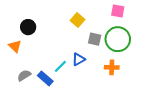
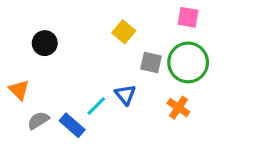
orange triangle: (15, 46) -> (19, 90), moved
blue triangle: (78, 59) -> (125, 95), turned -40
orange cross: (112, 67) -> (178, 108), turned 32

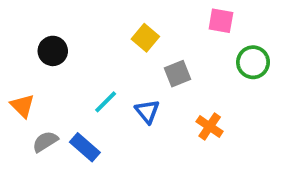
gray square: (151, 62) -> (177, 74), turned -35
green circle: (188, 62) -> (253, 62), moved, size x0.7
cyan line: (96, 106) -> (106, 102), moved

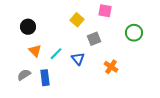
pink square: (221, 21) -> (105, 11), moved
orange triangle: (23, 106) -> (35, 51), moved
blue rectangle: (85, 147) -> (45, 78), turned 42

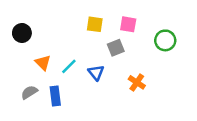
pink square: (105, 11) -> (128, 24), moved
yellow square: (77, 20) -> (95, 24), turned -32
black circle: (28, 27) -> (22, 33), moved

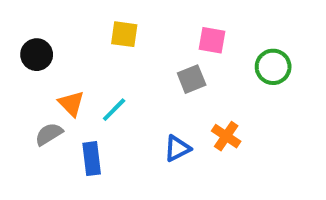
yellow square: (95, 24) -> (124, 34), moved
blue triangle: (96, 73) -> (177, 148), moved, turned 42
gray semicircle: (29, 92) -> (49, 134), moved

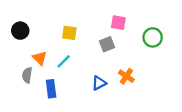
yellow square: (124, 34) -> (69, 33), moved
gray semicircle: (49, 134) -> (27, 75), turned -49

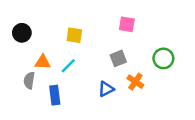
green circle: (153, 37) -> (163, 58), moved
gray square: (107, 44) -> (118, 58), moved
orange triangle: (40, 58) -> (43, 62), turned -42

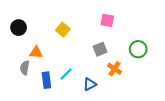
yellow square: (74, 35) -> (63, 30), turned 32
cyan line: (68, 66) -> (66, 74), moved
blue triangle: (106, 89) -> (90, 84), moved

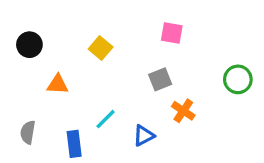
green circle: (138, 49) -> (238, 79), moved
gray semicircle: (25, 68) -> (28, 132), moved
blue rectangle: (46, 80) -> (74, 144), moved

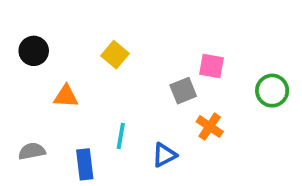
pink square: (172, 33) -> (212, 66), moved
cyan line: (106, 119) -> (121, 136), turned -35
gray semicircle: (28, 132) -> (32, 151), turned 70

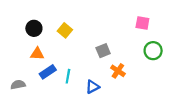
black circle: (34, 51) -> (34, 28), moved
pink square: (212, 66) -> (142, 23), moved
blue rectangle: (85, 164) -> (48, 72), moved, turned 63

